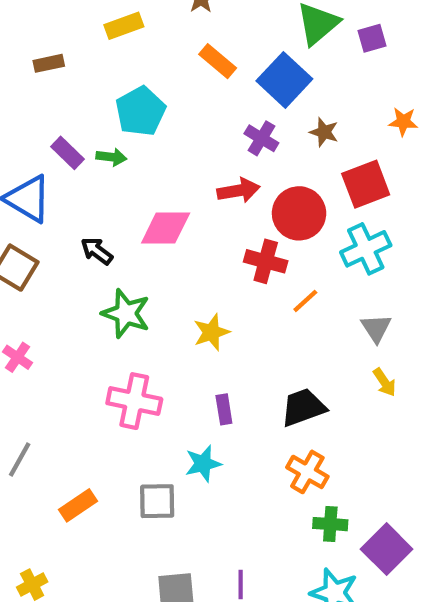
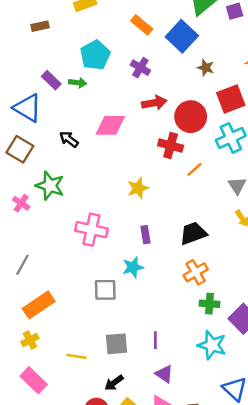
purple cross: (261, 138) -> (140, 68), moved
green star: (126, 313) -> (50, 186), moved
orange cross: (307, 472) -> (196, 272), turned 30
orange rectangle: (78, 505) -> (39, 305), moved, size x1.4

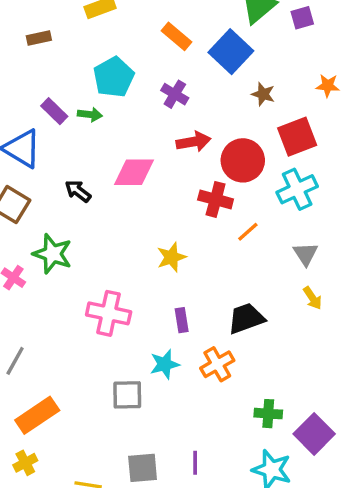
orange cross: (196, 272) -> (217, 364), moved

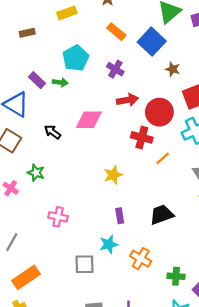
green star: (52, 254) -> (36, 173), size x0.7
pink cross: (109, 313) -> (58, 217), moved, size x0.7
orange cross: (217, 364) -> (141, 259), moved, turned -30

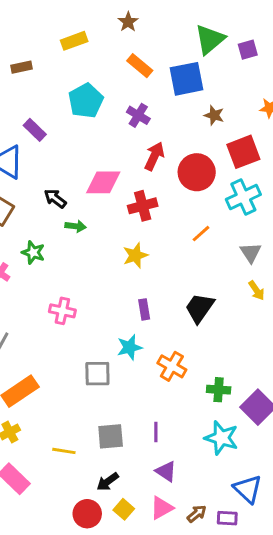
blue square: (152, 42) -> (186, 79), turned 36
green arrow: (60, 82) -> (76, 226), moved
red arrow: (127, 100) -> (154, 156), turned -55
red cross: (142, 137) -> (143, 206), moved, turned -30
black trapezoid: (162, 215) -> (200, 308), turned -35

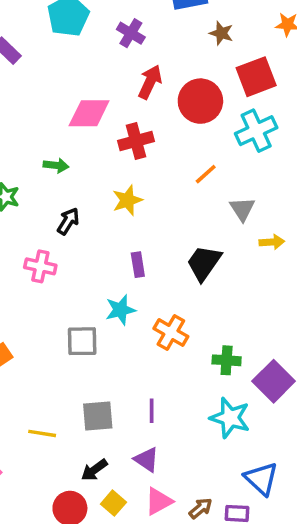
black arrow: (55, 198) -> (68, 221), moved, turned 85
gray triangle: (251, 252) -> (242, 209), moved
yellow arrow: (256, 290) -> (272, 242), turned -60
purple triangle: (166, 471) -> (146, 460), moved

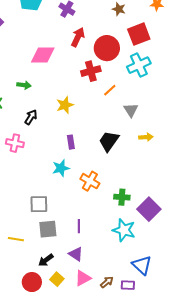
red cross: (136, 141) -> (91, 71), moved
yellow arrow: (272, 242) -> (146, 137), moved
gray square: (82, 341) -> (39, 204), moved

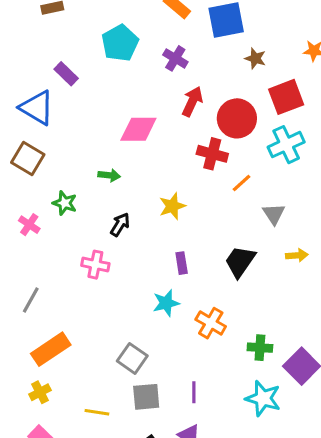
red cross: (91, 71) -> (212, 154), turned 30
gray square: (39, 204) -> (132, 358), turned 36

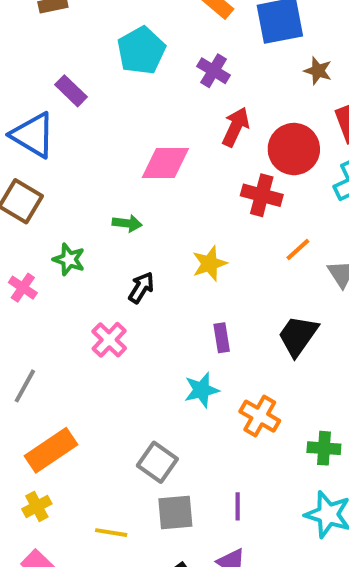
orange line: (242, 183) -> (298, 249), moved
pink cross: (95, 265) -> (109, 340), turned 32

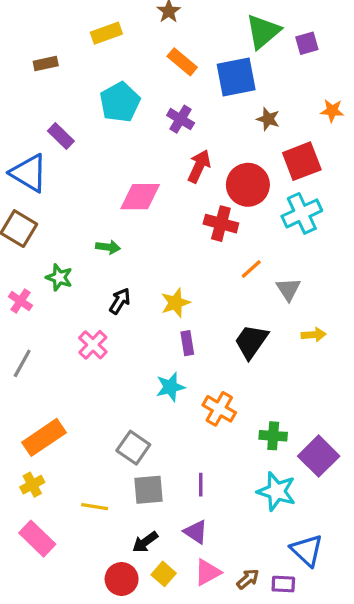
yellow star: (210, 263) -> (175, 303), moved
gray line: (25, 386) -> (22, 363), moved

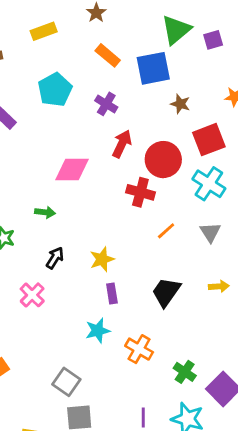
cyan cross: (302, 213) -> (209, 184), turned -32
gray triangle: (288, 289) -> (210, 232), moved
green cross: (273, 436) -> (185, 372), turned 30
purple line: (201, 485) -> (143, 417), moved

